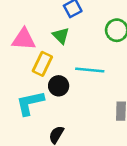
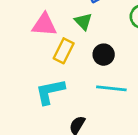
cyan line: (90, 70) -> (111, 88), moved
black circle: (59, 86) -> (104, 55), moved

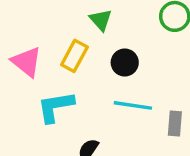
pink triangle: (44, 25) -> (27, 62), moved, turned 32

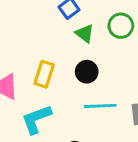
green triangle: (101, 20) -> (85, 33), moved

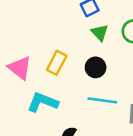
cyan L-shape: (36, 119) -> (43, 102), turned 32

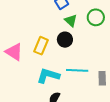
black circle: (96, 67) -> (65, 40), moved
cyan L-shape: (43, 102) -> (48, 76), moved

